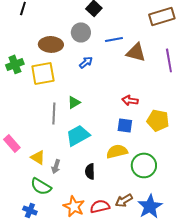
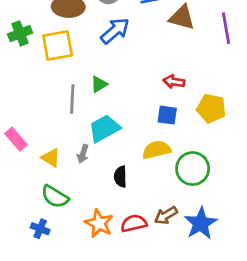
blue arrow: (86, 62) -> (115, 31), size x1.6
gray arrow: (56, 166) -> (83, 154), moved

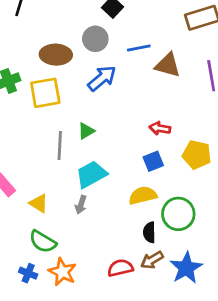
blue square: (167, 115) -> (153, 161), turned -30
gray arrow: (83, 154) -> (81, 205), moved
black semicircle: (120, 177) -> (149, 232), moved
orange star: (99, 223) -> (62, 272), moved

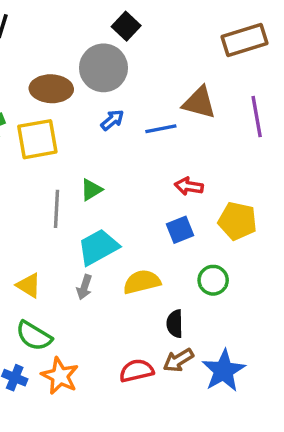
gray circle: (95, 39) -> (103, 68), size x1.4
blue line: (139, 48) -> (161, 129), moved
blue arrow: (102, 78) -> (112, 120), size x0.6
yellow semicircle: (143, 195) -> (142, 282), moved
green circle: (178, 214) -> (213, 280), moved, size x0.7

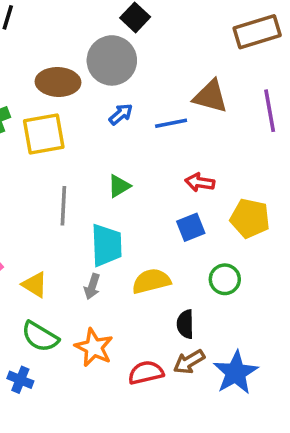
green triangle: (91, 190) -> (119, 186), moved
cyan trapezoid: (98, 247) -> (106, 245), turned 117
orange star: (60, 376) -> (94, 347), moved

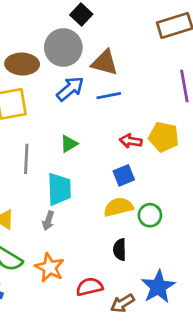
brown triangle: (210, 96) -> (105, 63), moved
blue arrow: (121, 114) -> (70, 89), size x1.5
yellow pentagon: (250, 218) -> (164, 137), moved
yellow semicircle: (151, 281) -> (118, 207), moved
brown arrow: (189, 362) -> (122, 303), moved

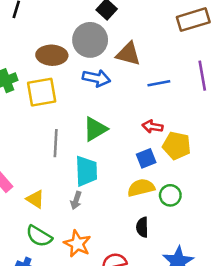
blue arrow: (70, 89) -> (96, 78), turned 52
blue line: (109, 96) -> (159, 83), moved
yellow pentagon: (164, 137) -> (177, 146), moved
green triangle: (69, 144) -> (95, 129), size x1.5

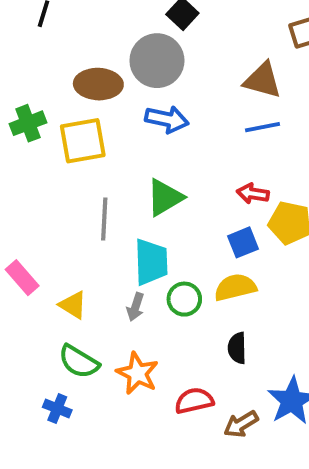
brown triangle: (128, 54) -> (263, 80), moved
green circle: (170, 195) -> (184, 299), moved

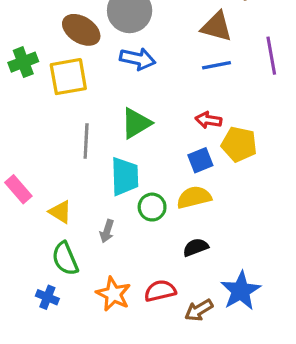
brown ellipse: (98, 84) -> (81, 30), turned 30
gray arrow: (135, 307) -> (107, 231), moved
black semicircle: (237, 348) -> (196, 247), turned 70
green semicircle: (79, 362) -> (65, 259), turned 36
orange star: (137, 373) -> (113, 294), moved

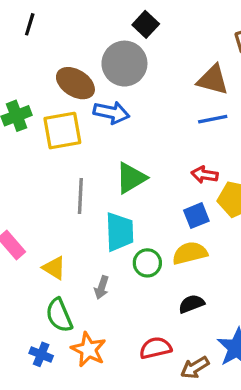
blue arrow: (138, 59) -> (111, 113), moved
orange star: (113, 294) -> (88, 350), moved

